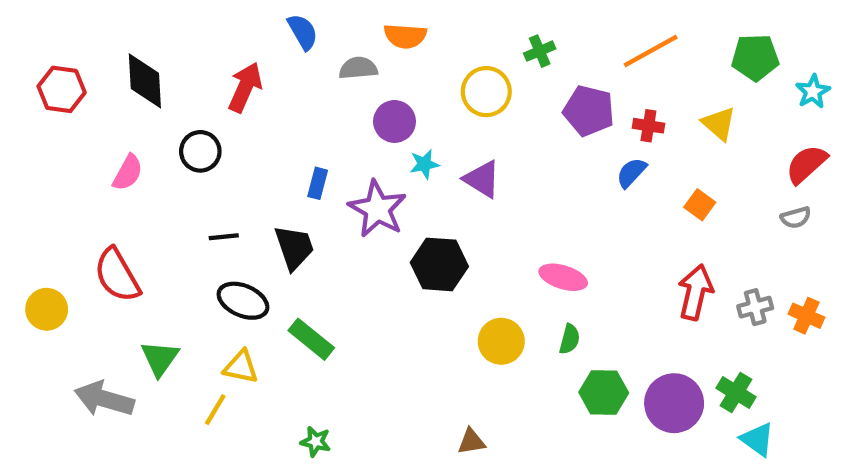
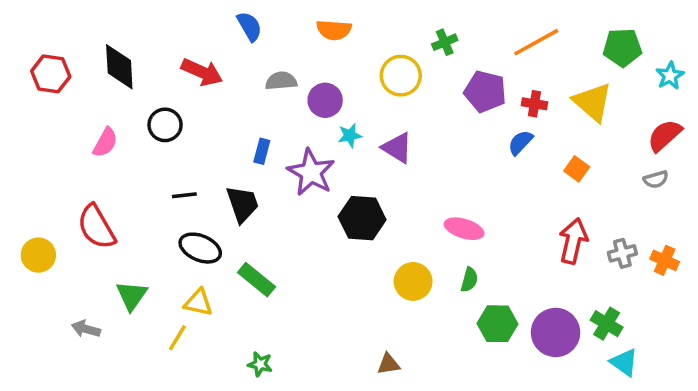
gray semicircle: (358, 68) -> (281, 81), moved
red arrow: (245, 87) -> (202, 72), turned 90
yellow triangle: (719, 124) -> (592, 102), size x1.4
gray arrow: (104, 399) -> (86, 329), size x0.6

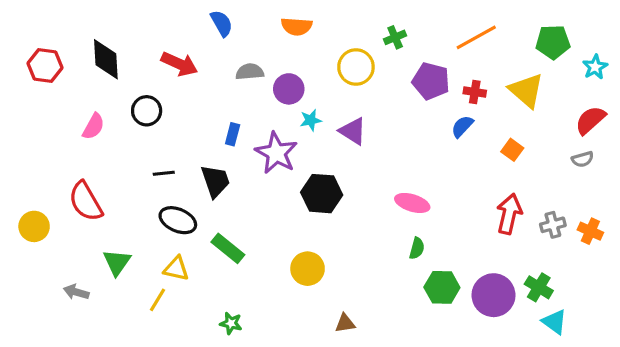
yellow circle: (413, 281) -> (308, 269), moved

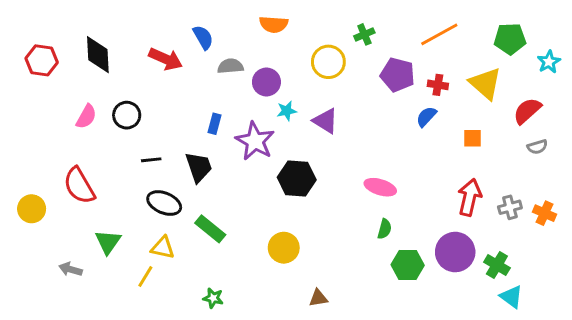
blue semicircle: (222, 23) -> (203, 37), moved
black circle: (147, 111) -> (127, 115), moved
red semicircle: (590, 120) -> (527, 111), moved
orange square: (512, 150) -> (472, 138), turned -36
purple circle: (493, 295) -> (455, 252), moved

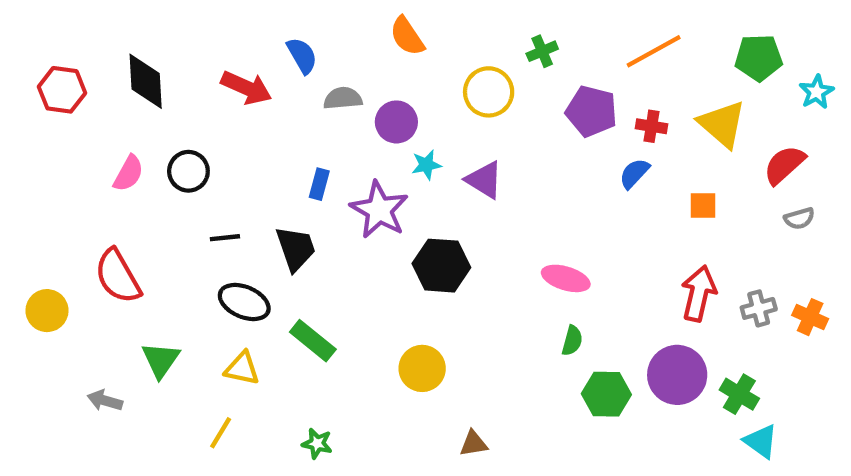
orange semicircle: (274, 24) -> (407, 36), turned 52
yellow line: (145, 276) -> (221, 433), moved

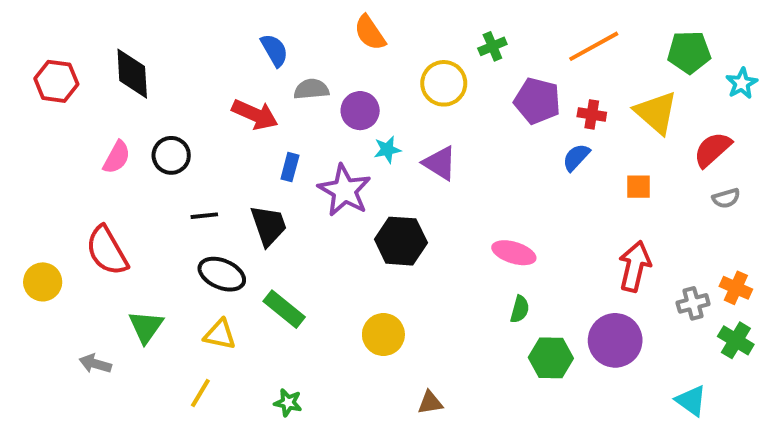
red arrow: (246, 88) -> (255, 114), moved
gray cross: (759, 308) -> (693, 303), moved
green cross: (739, 394) -> (736, 340), moved

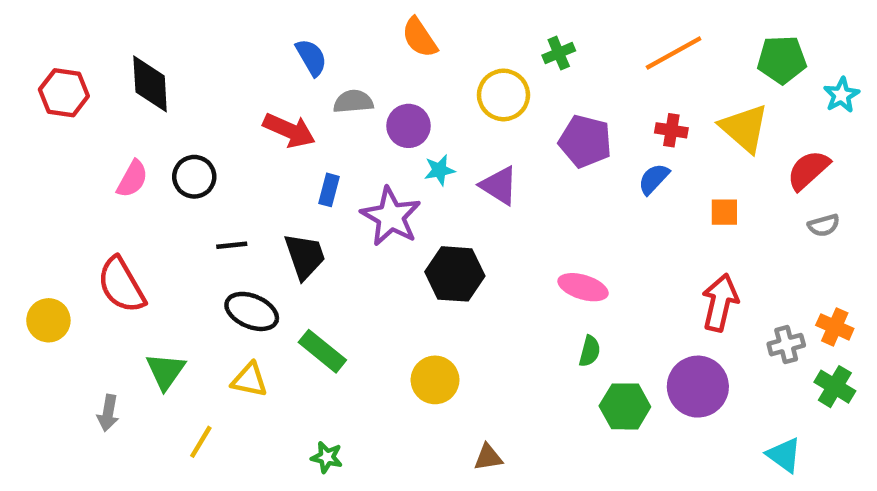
purple pentagon: (537, 101) -> (585, 141), moved
gray arrow: (95, 364) -> (108, 413), turned -96
yellow line: (200, 393) -> (201, 442), moved

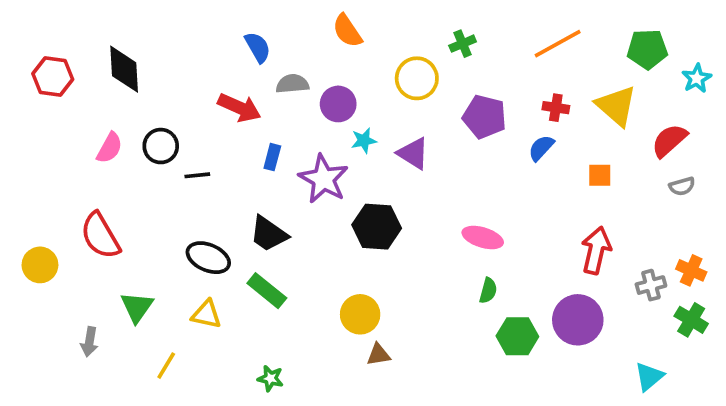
black line: (232, 245) -> (197, 175), moved
black trapezoid: (305, 256) -> (269, 234), moved, turned 144
cyan triangle: (784, 455) -> (649, 377), turned 44
brown triangle: (488, 457) -> (378, 355), moved

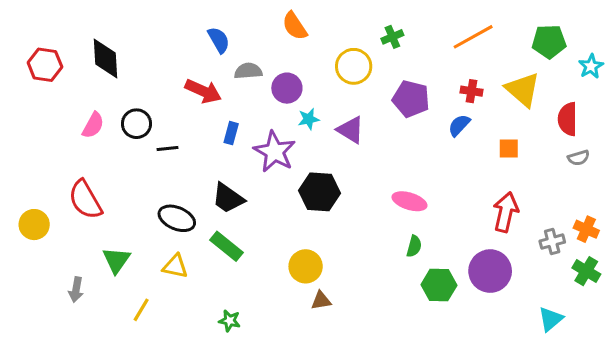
red semicircle: (669, 141) -> (568, 119), turned -48

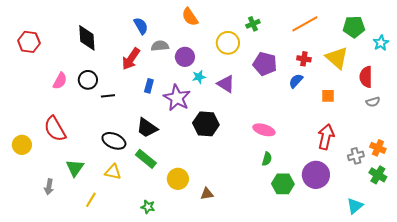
black diamond: (105, 59) -> (87, 38), moved
red arrow: (203, 91) -> (131, 59), turned 100
yellow circle: (306, 266) -> (178, 179), moved

